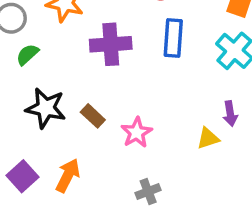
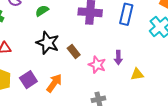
purple arrow: (230, 114) -> (118, 58), moved
pink star: (137, 133) -> (97, 65), turned -30

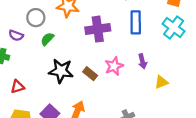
purple arrow: (118, 58) -> (142, 61), moved
pink star: (97, 65) -> (114, 66), moved, turned -30

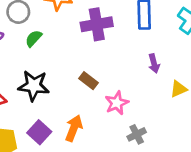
pink star: (114, 66) -> (117, 103), moved
black star: (61, 71) -> (34, 86), moved

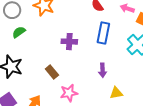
purple cross: (97, 24) -> (69, 42), moved, size x0.7

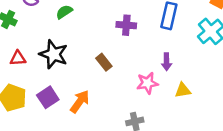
pink star: (69, 93) -> (147, 83), moved

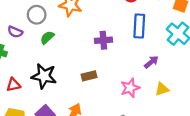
brown rectangle: (104, 62) -> (89, 76), turned -56
purple arrow: (167, 62) -> (151, 62), moved, turned -120

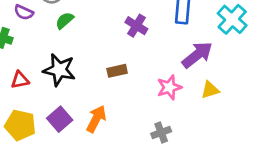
purple cross: (103, 40) -> (136, 26), turned 35
purple arrow: (151, 62) -> (197, 55), size x1.6

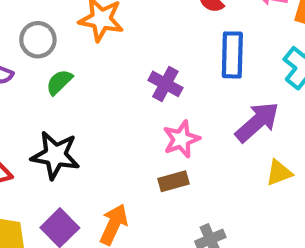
brown rectangle: (117, 71) -> (173, 181), moved
pink star: (169, 87) -> (181, 139), moved

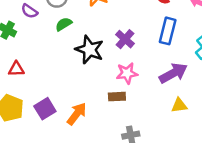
black star: (55, 155) -> (90, 50), moved

